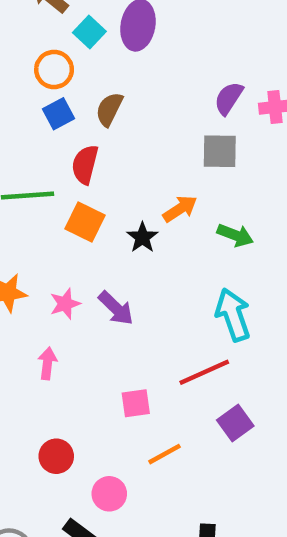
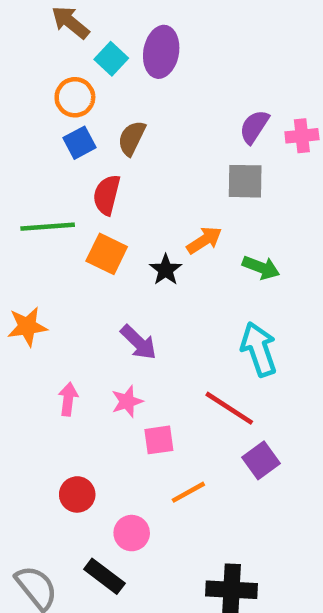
pink star: (65, 304) -> (127, 401), moved
red line: (204, 372) -> (229, 408), turned 57

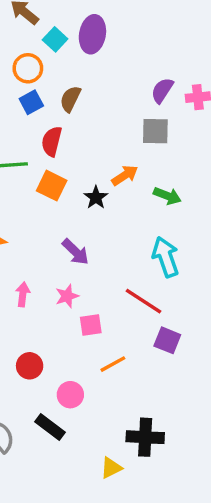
purple square: (261, 460) -> (167, 340), turned -32

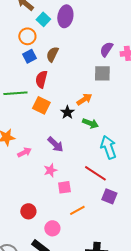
green arrow: (167, 196) -> (90, 123), moved
pink arrow: (23, 294) -> (24, 152), moved, turned 56

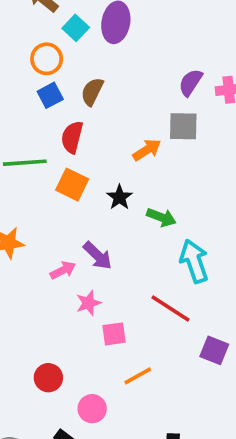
orange arrow: (84, 99) -> (147, 150), moved
pink arrow: (24, 152) -> (63, 270), moved
purple square: (109, 196) -> (214, 350), moved

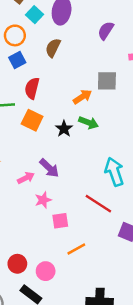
purple semicircle: (191, 83) -> (106, 31), moved
brown semicircle: (92, 92) -> (53, 48), moved
green arrow: (161, 217) -> (89, 123), moved
red circle: (48, 378) -> (17, 264), moved

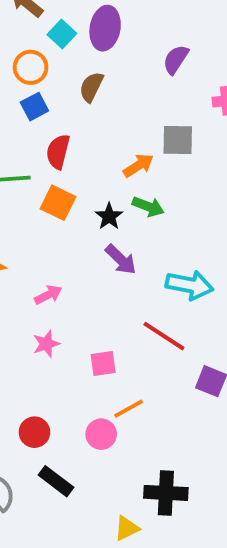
purple arrow: (49, 168) -> (121, 260), moved
cyan arrow: (114, 172) -> (189, 285), turned 120
pink star: (43, 200) -> (46, 344), moved
pink circle: (46, 271) -> (101, 434), moved

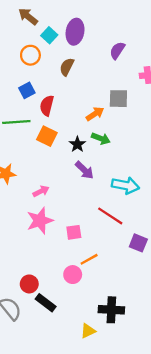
blue square: (34, 107) -> (27, 90), moved
pink star: (46, 344) -> (40, 221), size x1.6
red circle: (34, 432) -> (29, 284), moved

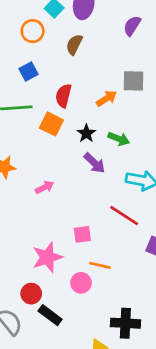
red semicircle: (47, 106) -> (64, 96), moved
green arrow: (101, 138) -> (119, 139), moved
pink star: (40, 221) -> (47, 257), moved
orange line: (89, 259) -> (100, 265), turned 42

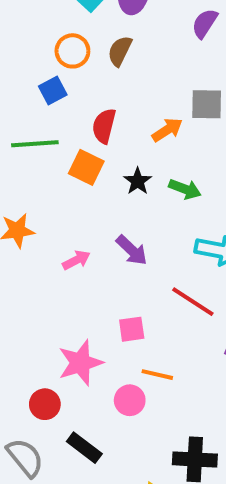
orange circle: (33, 31) -> (72, 51), moved
purple arrow: (94, 163) -> (132, 250), moved
red circle: (31, 294) -> (45, 404), moved

